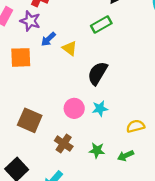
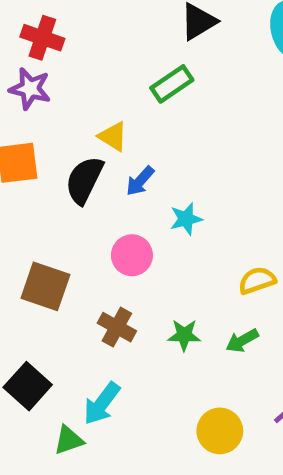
blue arrow: (48, 39) -> (140, 181), moved
black semicircle: (98, 73) -> (84, 180), moved
cyan star: (100, 109) -> (186, 219), moved

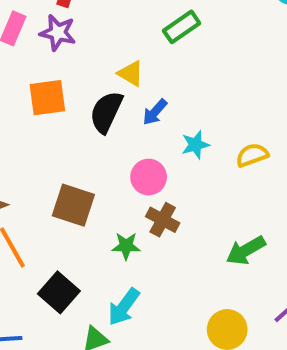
yellow semicircle: (257, 280) -> (252, 155), moved
brown cross: (117, 327) -> (163, 220), moved
green star: (184, 335) -> (126, 246), moved
green arrow: (242, 341) -> (246, 250), size x1.4

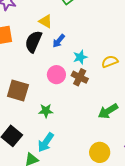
brown cross: (163, 220) -> (80, 77), moved

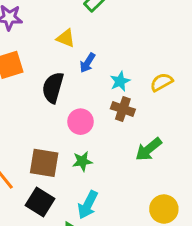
black semicircle: (33, 42) -> (53, 88), moved
pink circle: (56, 75) -> (81, 122), moved
brown square: (18, 90) -> (44, 163), moved
green arrow: (108, 111) -> (148, 149), moved

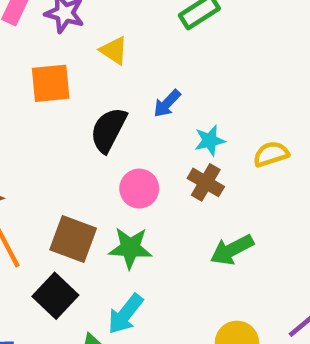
yellow triangle: (66, 38) -> (114, 50), moved
green star: (82, 161) -> (130, 248), size x1.4

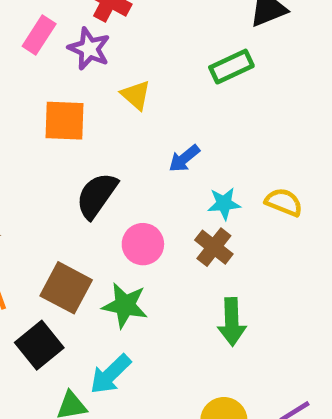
black semicircle: (108, 130) -> (97, 195), moved
yellow semicircle: (271, 154) -> (284, 202), moved, turned 32
green arrow: (232, 250) -> (232, 322), turned -72

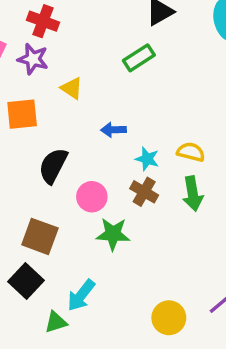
blue arrow: (184, 158) -> (114, 130), turned 45
cyan star: (224, 204) -> (147, 159), turned 30
green star: (125, 305) -> (113, 234), moved
green arrow: (232, 322) -> (193, 194), moved

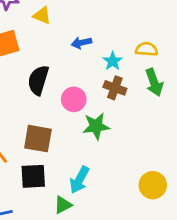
cyan star: (147, 159) -> (113, 61), turned 30
black square: (26, 281) -> (33, 176), turned -36

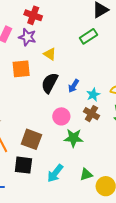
blue arrow: (81, 43) -> (74, 86), moved, turned -56
black semicircle: (38, 80) -> (50, 83), moved
green triangle: (63, 205) -> (86, 174), moved

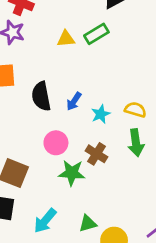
yellow triangle: (50, 54) -> (66, 39), moved, turned -40
black semicircle: (50, 83) -> (41, 96), turned -40
brown cross: (91, 114) -> (97, 154), moved

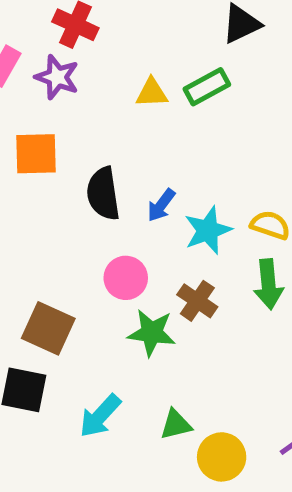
cyan star: (101, 114) -> (208, 230), size x1.4

